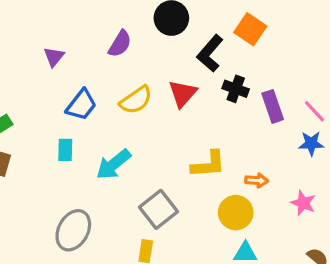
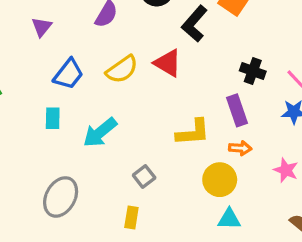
black cross: (236, 89) -> (253, 71), moved
red triangle: (183, 94) -> (168, 63), turned -40
purple rectangle: (273, 106) -> (237, 110), moved
gray square: (159, 209) -> (144, 176), size x0.6

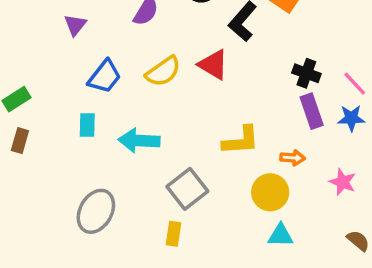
purple rectangle: (237, 110) -> (312, 111), moved
cyan arrow: (100, 132) -> (139, 141), turned 42
gray square: (144, 176) -> (187, 189), size x1.6

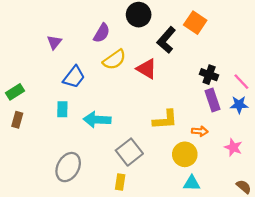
yellow semicircle: (163, 72) -> (114, 60), moved

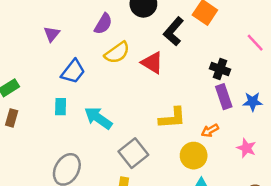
pink line: (241, 82) -> (255, 43), moved
cyan arrow: (97, 120) -> (98, 118), turned 32
orange arrow: (200, 131) -> (210, 131), turned 147

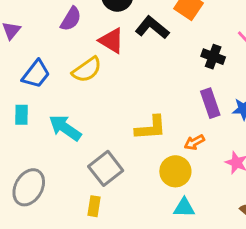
black L-shape: (174, 31) -> (152, 28), turned 88
yellow semicircle: (117, 53) -> (87, 70), moved
red triangle: (152, 63) -> (112, 41), moved
black cross: (220, 69) -> (213, 57), moved

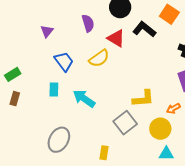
purple semicircle: (71, 19) -> (88, 23), turned -48
blue trapezoid: (36, 74) -> (64, 61), turned -75
gray square: (106, 168) -> (125, 123), moved

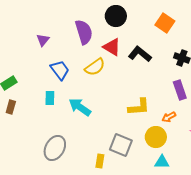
purple semicircle: (88, 23) -> (84, 32), size x1.4
black L-shape: (144, 29) -> (140, 54), moved
gray square: (125, 123) -> (121, 145), moved, turned -30

